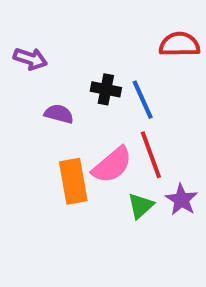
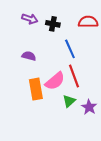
purple arrow: (30, 59) -> (30, 19), moved
black cross: (106, 89) -> (53, 24), moved
purple star: (181, 200) -> (89, 107), moved

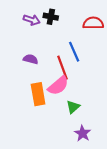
black cross: (53, 24) -> (51, 17), moved
red line: (74, 76) -> (62, 68), moved
purple star: (89, 107) -> (83, 133), moved

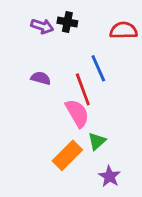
pink semicircle: (58, 86) -> (77, 113), turned -80
orange rectangle: (38, 94) -> (67, 155), moved, turned 55

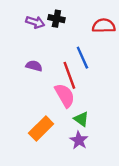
green triangle: (97, 141) -> (81, 119), turned -42
orange rectangle: (67, 155) -> (41, 128), moved
purple star: (109, 176) -> (79, 140), moved

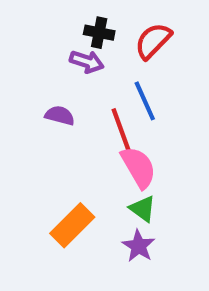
purple arrow: (35, 22) -> (87, 62), moved
red semicircle: (104, 26) -> (153, 41), moved, turned -45
pink semicircle: (65, 95) -> (139, 167), moved

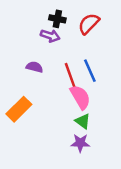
blue line: (145, 101) -> (90, 71), moved
orange rectangle: (72, 225) -> (19, 109), moved
purple star: (139, 246) -> (80, 143), turned -30

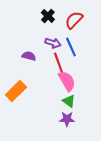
black cross: (57, 19) -> (48, 16), turned 32
purple arrow: (50, 36) -> (53, 43), moved
blue line: (90, 71) -> (71, 47), moved

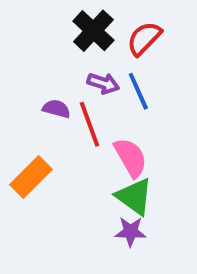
black cross: (48, 16) -> (93, 31), size x1.5
red line: (59, 64) -> (90, 124), moved
green triangle: (69, 101) -> (134, 197), size x1.5

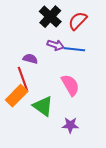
blue line: (138, 91) -> (75, 49), turned -60
red line: (90, 124) -> (23, 79), moved
green triangle: (134, 197) -> (43, 106), moved

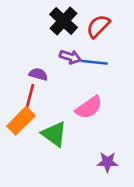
red line: (23, 79) -> (29, 99), turned 35
pink semicircle: (70, 85) -> (89, 107), turned 85
purple star: (70, 125) -> (107, 162), moved

